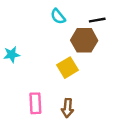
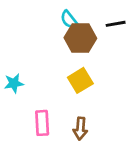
brown hexagon: (84, 40) -> (80, 38), moved
cyan star: (12, 55) -> (14, 83), moved

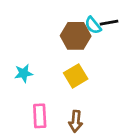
cyan semicircle: (69, 20) -> (93, 25), moved
cyan star: (14, 83) -> (24, 73), moved

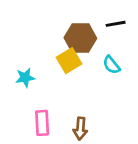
cyan semicircle: (93, 25) -> (111, 65), moved
yellow square: (76, 76) -> (69, 61), moved

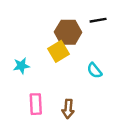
cyan semicircle: (111, 65) -> (94, 71), moved

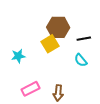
black line: (98, 20) -> (84, 39), moved
pink rectangle: (36, 104) -> (31, 89), turned 66

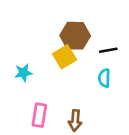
cyan semicircle: (81, 60) -> (104, 78), turned 40
pink rectangle: (31, 89) -> (39, 115), turned -54

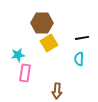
brown hexagon: (75, 36) -> (42, 23), moved
pink rectangle: (39, 115) -> (25, 73), moved

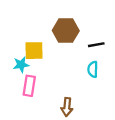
brown hexagon: (42, 23) -> (66, 31), moved
yellow square: (49, 43) -> (34, 51), moved, turned 30

